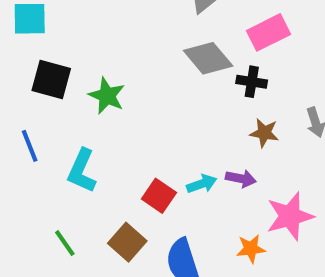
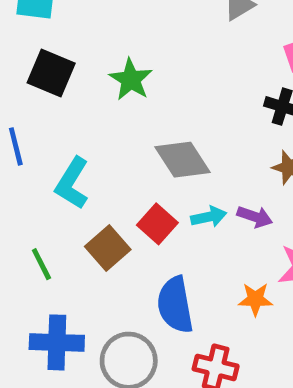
gray diamond: (208, 58) -> (182, 160), moved
green star: (107, 96) -> (131, 79), moved
brown square: (127, 242) -> (108, 248), moved

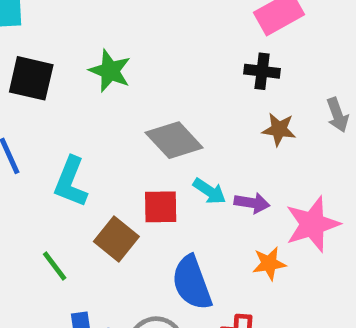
cyan arrow: (209, 217) -> (209, 191), turned 56
purple arrow: (255, 217) -> (252, 203), moved
red square: (157, 224) -> (161, 207), turned -33

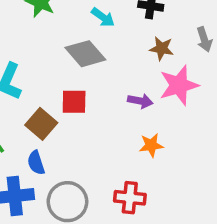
cyan arrow: (209, 191) -> (103, 17), moved
pink star: (312, 224) -> (179, 85), moved
blue semicircle: (192, 283) -> (36, 163), moved, size x0.6

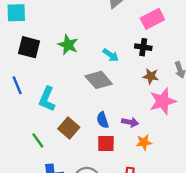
purple arrow: (140, 101) -> (130, 122), moved
red square: (74, 102) -> (106, 143), moved
blue semicircle: (36, 163) -> (103, 120), moved

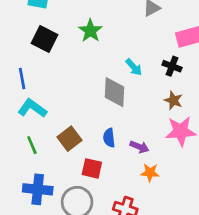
green star: (68, 45) -> (90, 31), moved
gray diamond: (99, 80) -> (114, 92), turned 32
cyan L-shape: (47, 99) -> (32, 108), moved, turned 90
red square: (106, 143) -> (92, 168), moved

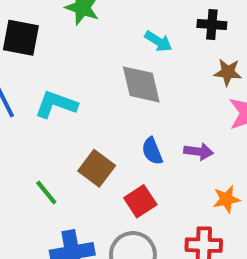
cyan L-shape: (32, 108) -> (56, 104), moved
red square: (92, 168) -> (140, 201), turned -30
orange star: (150, 173) -> (226, 199), moved

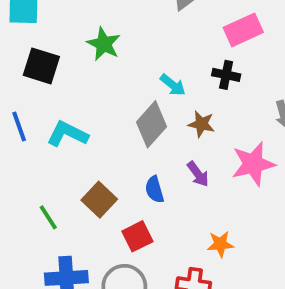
brown star: (228, 72) -> (201, 124), moved
gray diamond: (141, 84) -> (152, 124), turned 48
purple arrow: (198, 151) -> (198, 174), moved, turned 40

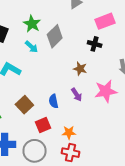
cyan arrow: (173, 85) -> (32, 47), moved
gray diamond: (152, 124) -> (55, 36), moved
orange star: (220, 244) -> (69, 133), moved

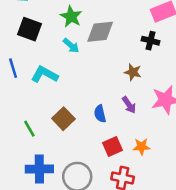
gray diamond: (55, 36) -> (100, 32), turned 40
red square: (43, 125) -> (113, 146), moved
orange star: (69, 133) -> (142, 147), moved

